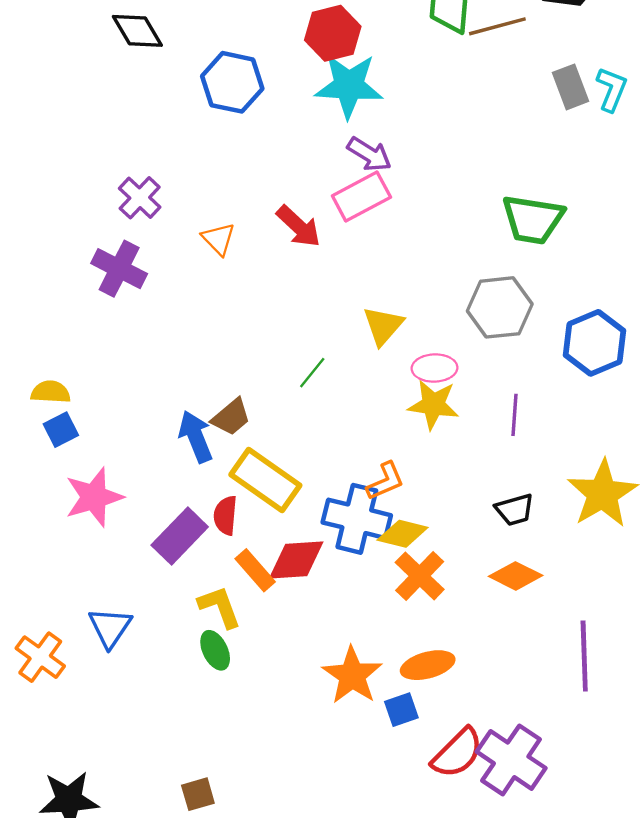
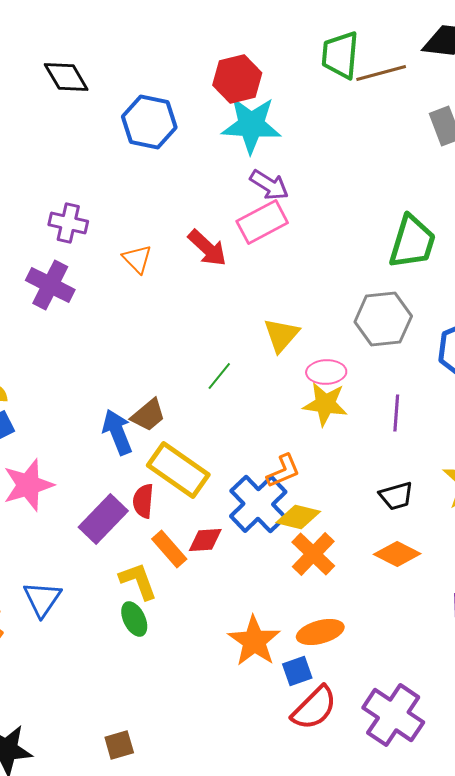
purple cross: (140, 198) -> (68, 223), turned -30
green trapezoid: (533, 219) -> (412, 242), turned -82
blue cross: (357, 519) -> (258, 504), turned 32
red diamond: (296, 560) -> (205, 540), size x0.7
red semicircle: (457, 753) -> (314, 708), moved

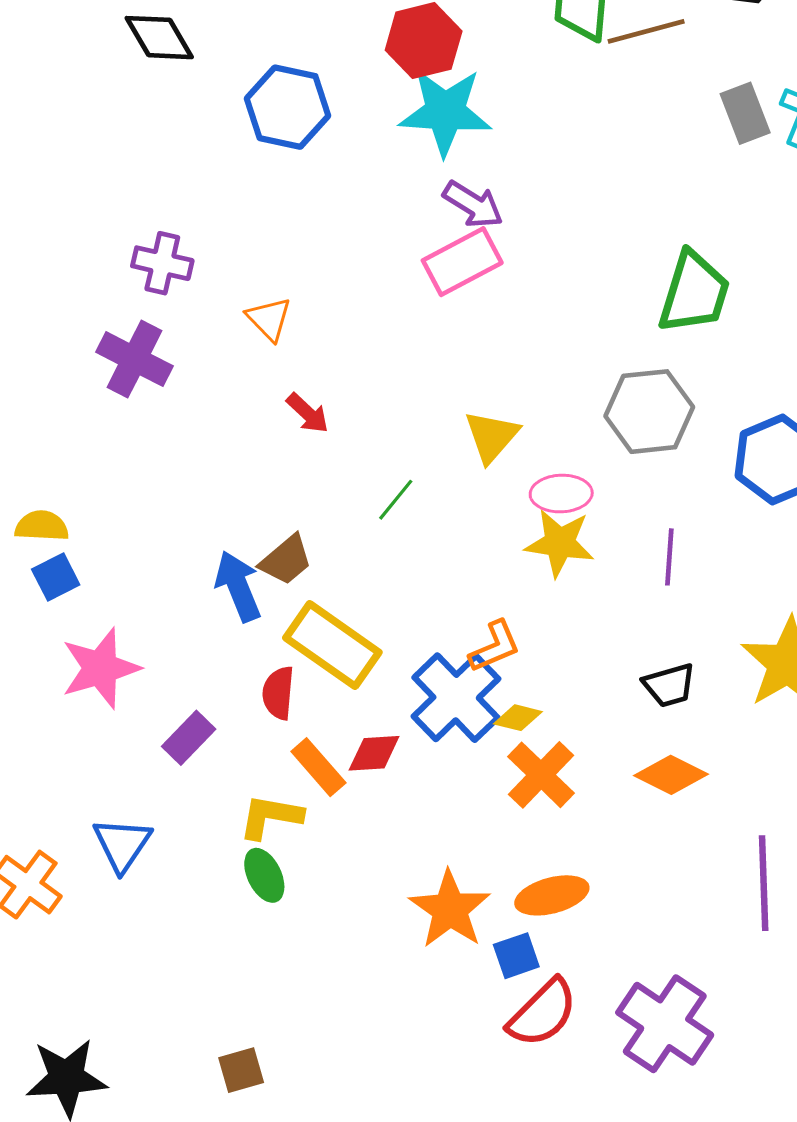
red arrow: (207, 248) -> (308, 413), moved, size x0.7
yellow diamond: (298, 517) -> (518, 718), size x0.7
purple rectangle: (103, 519) -> (189, 738), moved, size x0.7
yellow L-shape: (138, 581) -> (271, 817), turned -60

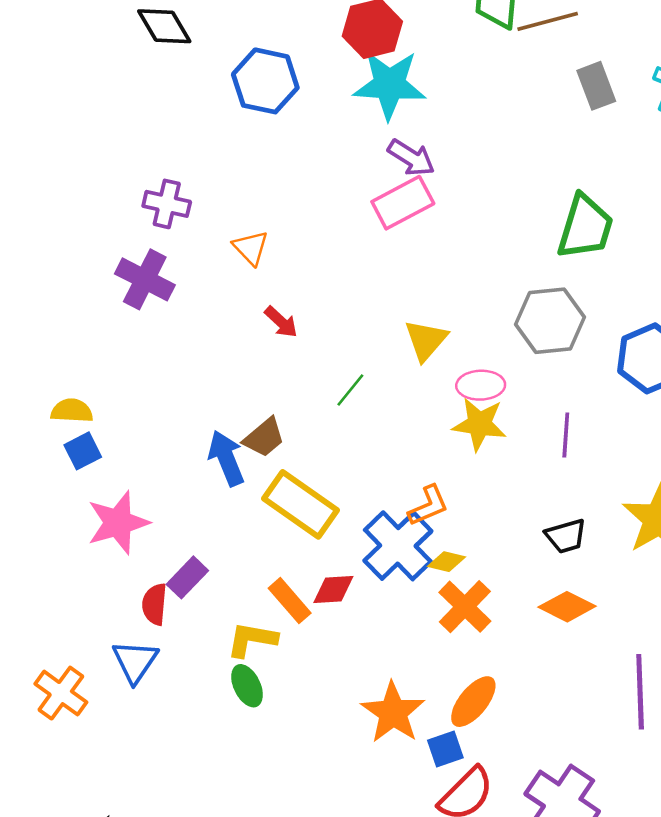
gray rectangle: (745, 113) -> (596, 86), moved
red semicircle: (278, 693) -> (155, 604), moved
orange ellipse: (552, 895) -> (473, 702), turned -36

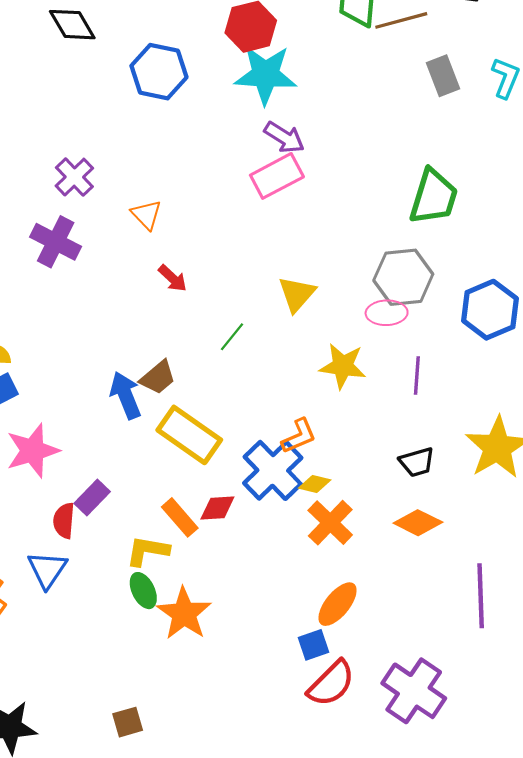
purple cross: (167, 204) -> (74, 177), turned 33
pink ellipse: (481, 385) -> (387, 313), moved
orange star: (393, 713) -> (184, 614), moved

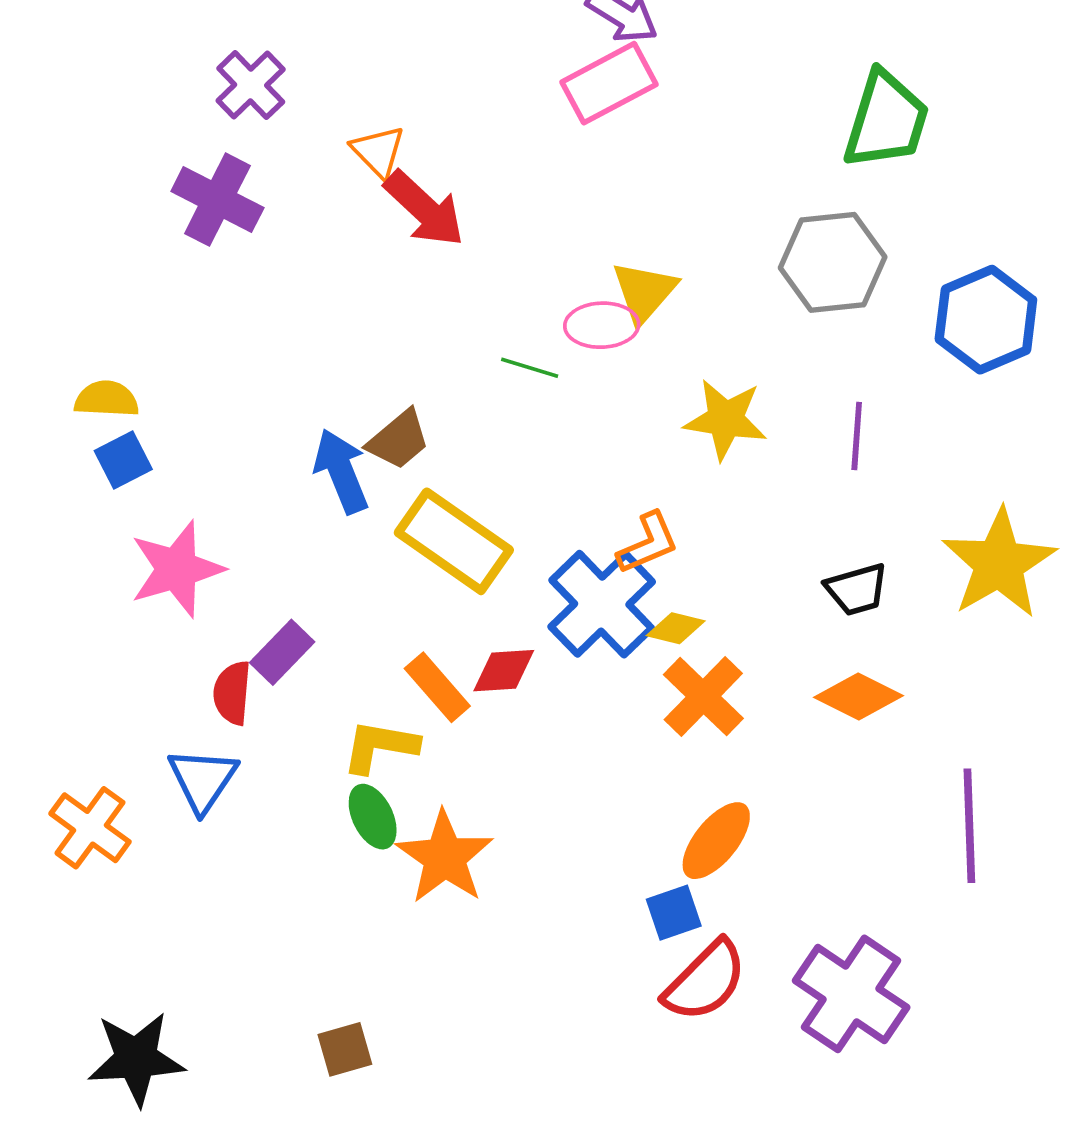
red arrow: (173, 278) -> (424, 209), moved, size x1.6
pink ellipse: (387, 313) -> (602, 325), moved
green line: (232, 337) -> (530, 368), turned 68

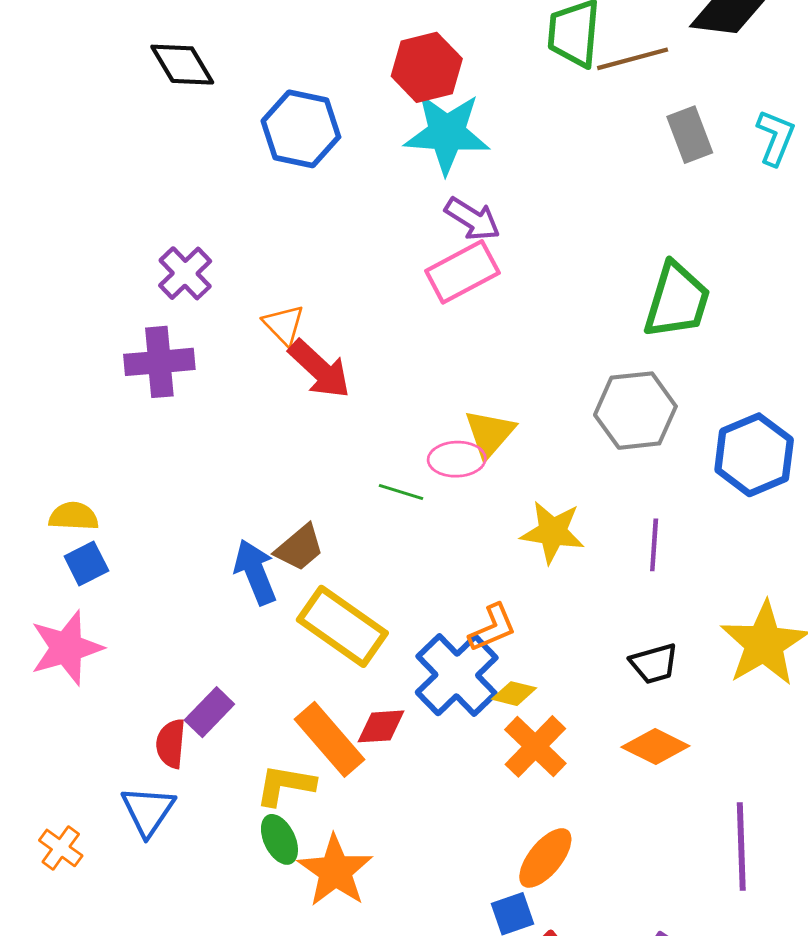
purple cross: (217, 200) -> (159, 362), turned -32
pink star: (177, 569) -> (66, 648), moved
orange rectangle: (437, 687) -> (330, 739), size x1.4
orange cross: (90, 828) -> (61, 848), size x0.7

